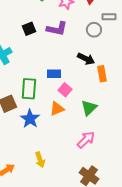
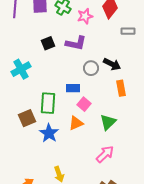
gray circle: (94, 30) -> (91, 68), moved
black arrow: (86, 59) -> (112, 64), moved

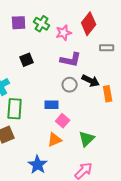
purple L-shape: (76, 43) -> (71, 60), moved
orange rectangle: (121, 88) -> (108, 94), moved
green rectangle: (48, 103) -> (15, 109), moved
blue star: (49, 133) -> (38, 165), moved

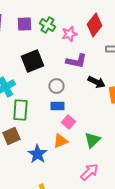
black square: (27, 60) -> (32, 61), size x1.6
gray circle: (70, 85) -> (56, 86), moved
blue star: (38, 165) -> (37, 154), moved

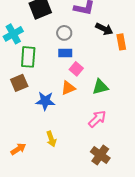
green triangle: (92, 140) -> (100, 87), turned 30
blue star: (37, 154) -> (45, 101), turned -30

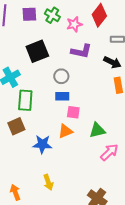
black arrow: (104, 29) -> (112, 62), moved
pink square: (76, 69) -> (73, 112), turned -32
pink arrow: (97, 119) -> (109, 152), moved
orange arrow: (18, 149) -> (15, 192), turned -77

